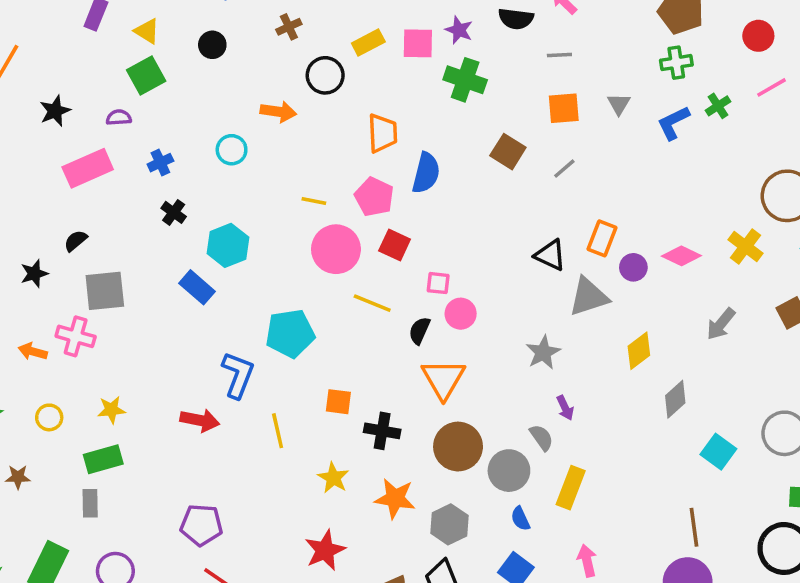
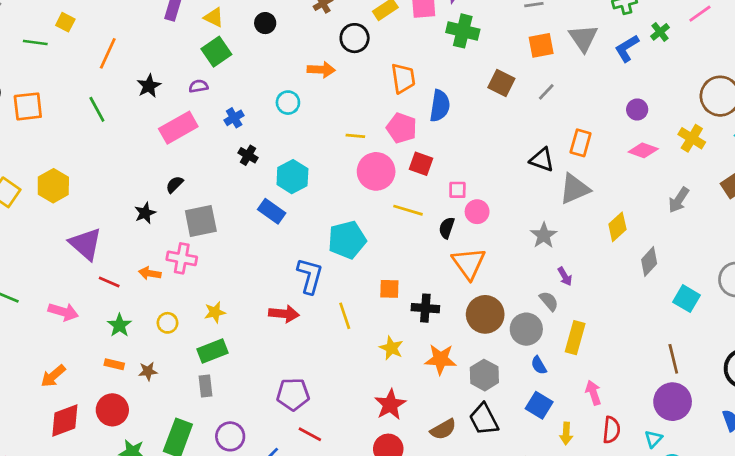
gray triangle: (619, 104) -> (583, 38), size x1.6
purple circle: (633, 267) -> (637, 110), moved

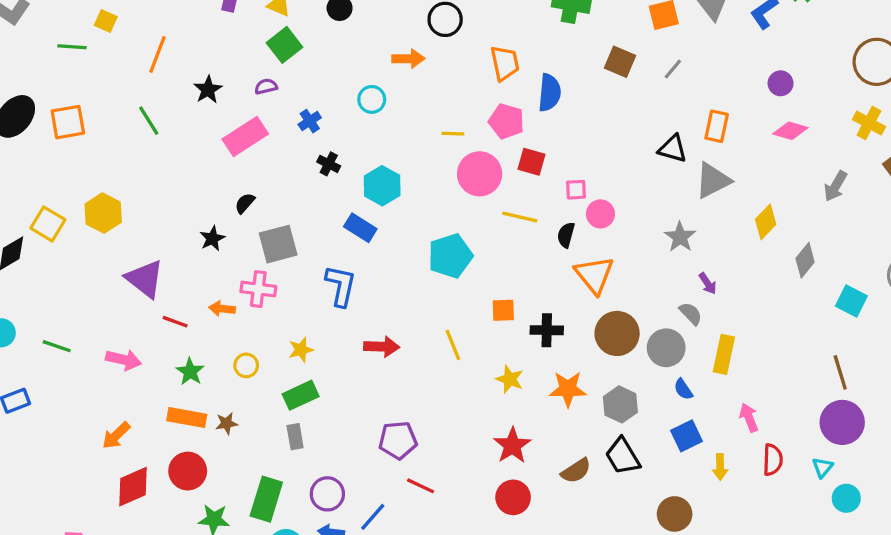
yellow cross: (692, 138) -> (869, 123), moved
blue L-shape: (310, 276) -> (341, 286), moved
orange rectangle: (114, 364) -> (187, 418), size x1.6
blue square: (539, 405) -> (687, 436), turned 36

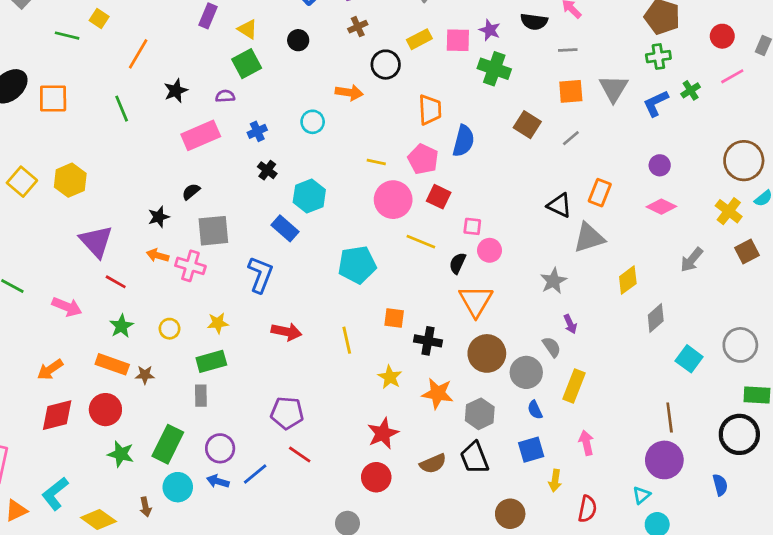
orange arrow: (222, 309) -> (158, 255), moved
red semicircle: (773, 460) -> (587, 509), moved

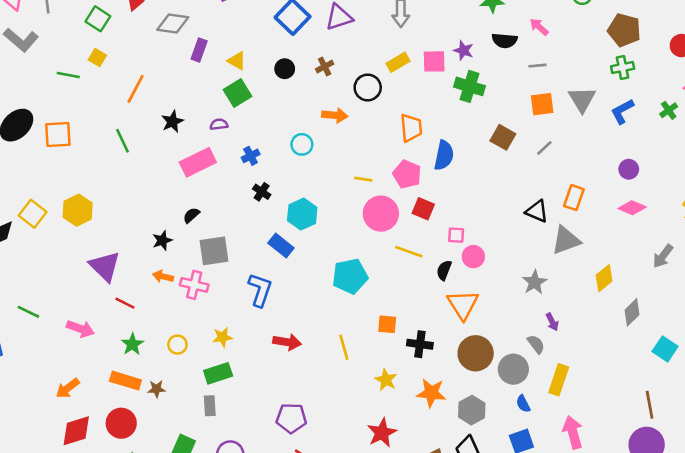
brown cross: (358, 27) -> (325, 67), moved
green cross: (691, 90) -> (669, 110), moved
pink arrow: (586, 443) -> (573, 432), size x1.4

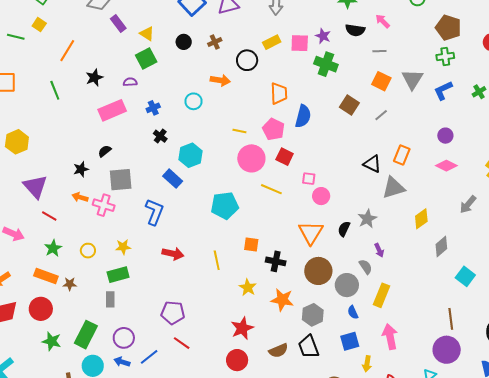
purple rectangle: (199, 50) -> (118, 23), turned -60
orange square: (542, 104) -> (381, 81), turned 30
black semicircle: (444, 270) -> (344, 229), moved

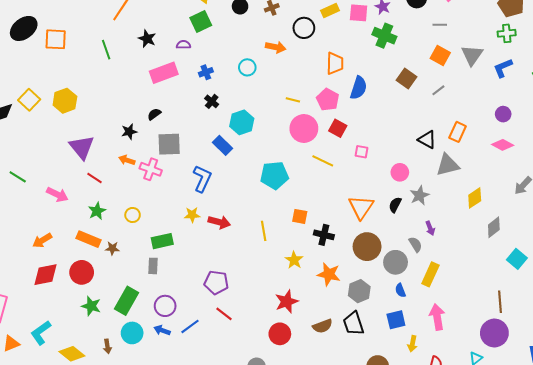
black star: (94, 78) -> (147, 39), turned -30
pink circle: (321, 196) -> (400, 172), moved
yellow star: (123, 247) -> (192, 215), moved

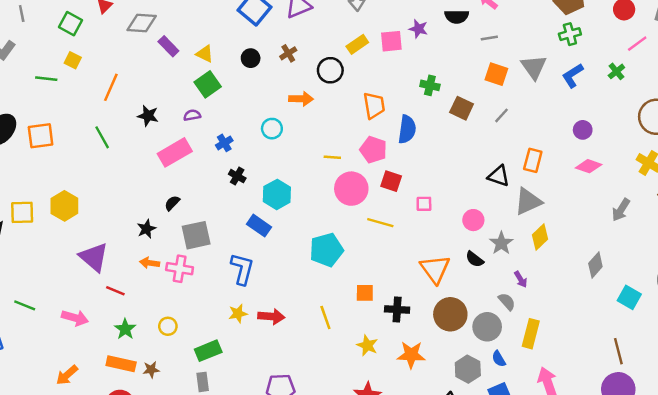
green cross: (384, 36) -> (430, 85), moved, size x0.7
yellow square: (29, 100) -> (22, 212), turned -35
yellow diamond: (475, 198) -> (540, 237), moved
black semicircle: (395, 205) -> (475, 259), turned -70
gray hexagon: (359, 291) -> (468, 369), moved

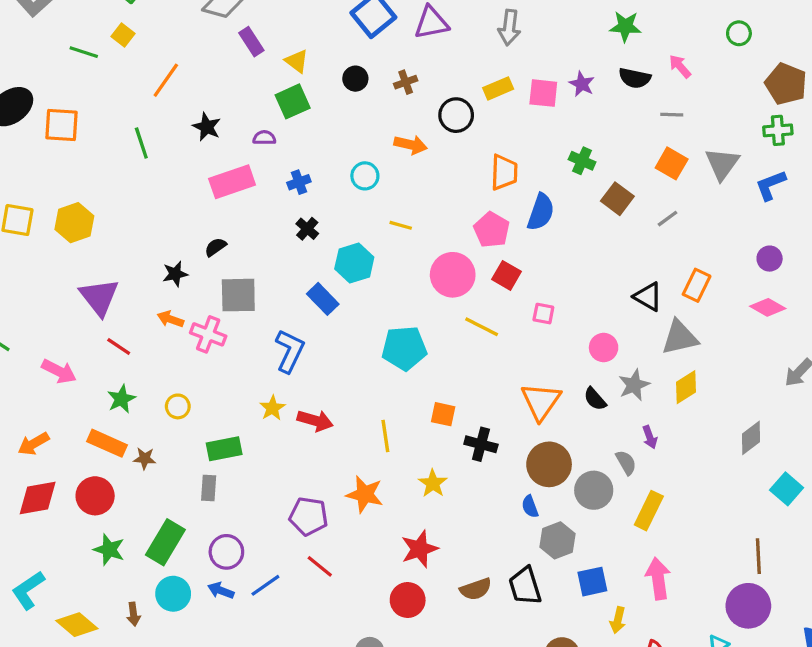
yellow line: (332, 157) -> (401, 225), moved
yellow star: (238, 313) -> (272, 408), turned -30
orange star: (411, 355) -> (365, 494), moved
blue semicircle: (499, 359) -> (530, 506), moved

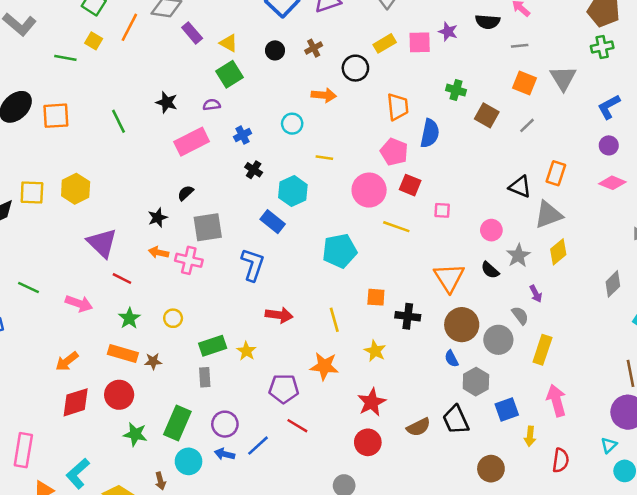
orange line: (166, 80) -> (129, 27), moved
blue L-shape: (771, 185) -> (609, 107), moved
yellow star: (272, 408) -> (246, 351), moved

